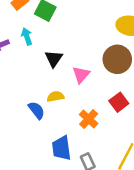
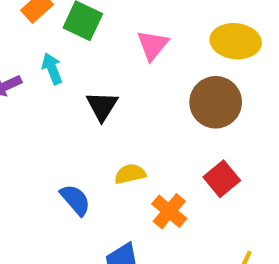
pink triangle: (81, 75) -> (153, 45), moved
yellow semicircle: (55, 97) -> (130, 174), moved

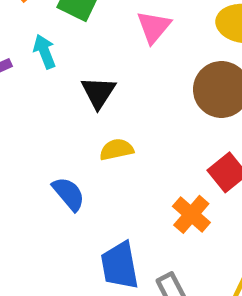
yellow semicircle: (130, 174) -> (117, 150), moved
orange cross: (169, 211) -> (191, 214), moved

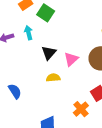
pink triangle: (154, 27) -> (71, 59), moved
blue semicircle: (69, 194) -> (15, 91), moved

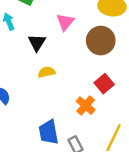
pink triangle: (71, 59) -> (65, 22), moved

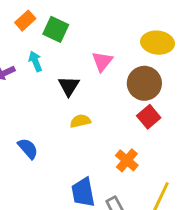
red square: (104, 84) -> (149, 117), moved

